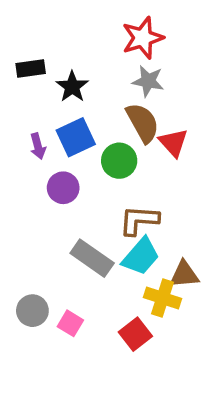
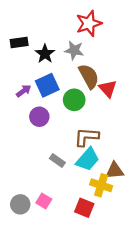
gray star: (148, 81) -> (74, 50), moved
purple arrow: (38, 146) -> (24, 91), turned -112
gray rectangle: (92, 258) -> (57, 161), size x0.6
gray circle: (32, 311) -> (20, 204), moved
red square: (135, 334) -> (84, 208), turned -30

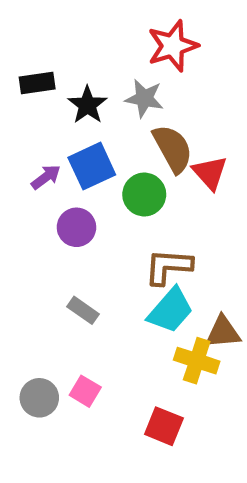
gray rectangle: (57, 161) -> (83, 310), moved
red square: (84, 208) -> (164, 426), moved

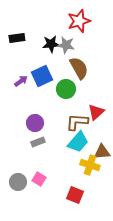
black star: (87, 105) -> (51, 44), moved, turned 30
red triangle: (210, 173) -> (96, 112), moved, turned 30
purple circle: (76, 227) -> (35, 123), moved
gray rectangle: (83, 310) -> (38, 142), turned -56

